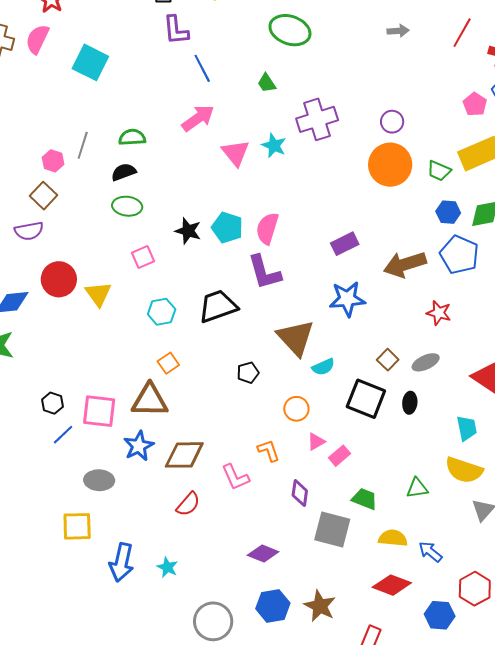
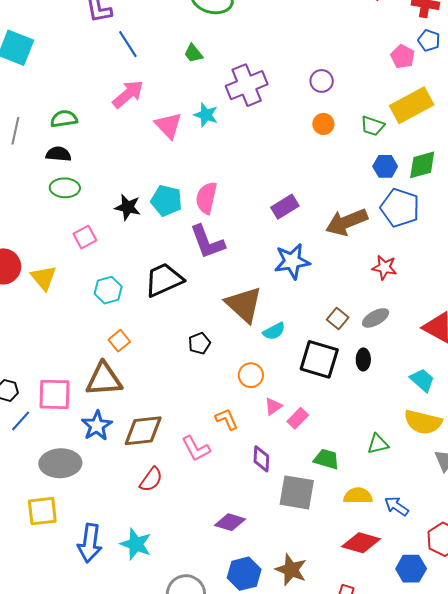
orange circle: (390, 165) -> (323, 124), size x0.5
black semicircle: (124, 172) -> (58, 154), turned 30
cyan trapezoid: (467, 428) -> (422, 380), turned -32
gray ellipse: (99, 480) -> (60, 463), size x1.4
cyan star: (167, 567) -> (136, 544), size x1.5

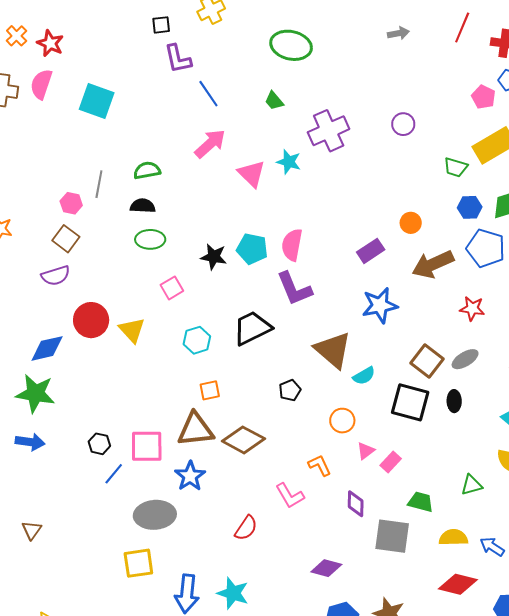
orange circle: (323, 124) -> (411, 223), moved
brown square: (338, 319) -> (427, 361), size x1.5
orange square: (119, 341) -> (210, 390), turned 30
brown diamond: (143, 431) -> (243, 440), moved, turned 36

